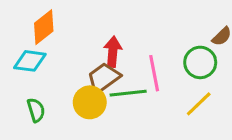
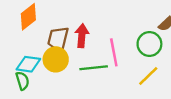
cyan diamond: (30, 61) -> (28, 64), moved
brown trapezoid: (104, 78) -> (58, 39), moved, turned -40
yellow circle: (90, 102) -> (56, 59), moved

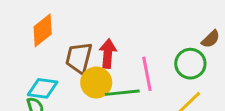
yellow circle: (56, 59) -> (96, 83), moved

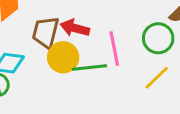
red arrow: (108, 54) -> (75, 28), turned -80

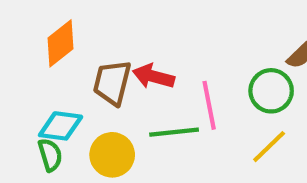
yellow circle: (63, 57) -> (112, 155), moved

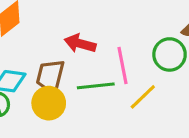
brown trapezoid: (112, 83) -> (50, 76), moved
yellow line: (269, 147) -> (143, 97), moved

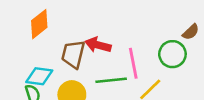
brown trapezoid: (50, 76) -> (73, 54), moved

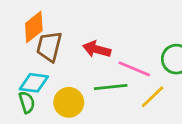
brown trapezoid: (73, 54) -> (49, 47), moved
pink line: (133, 63) -> (134, 69), turned -56

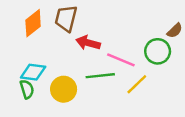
brown trapezoid: (49, 47) -> (66, 18), moved

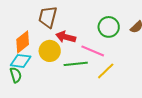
orange diamond: (33, 23) -> (23, 42), moved
green circle: (158, 51) -> (109, 27), moved
yellow circle: (64, 89) -> (50, 51), moved

